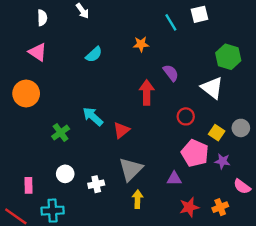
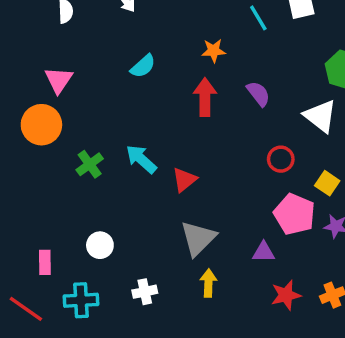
pink triangle: (38, 52) -> (59, 80), moved, turned 30
red arrow: (147, 92) -> (205, 97), moved
green cross: (61, 133) -> (90, 164), moved
white cross: (96, 184) -> (145, 292), moved

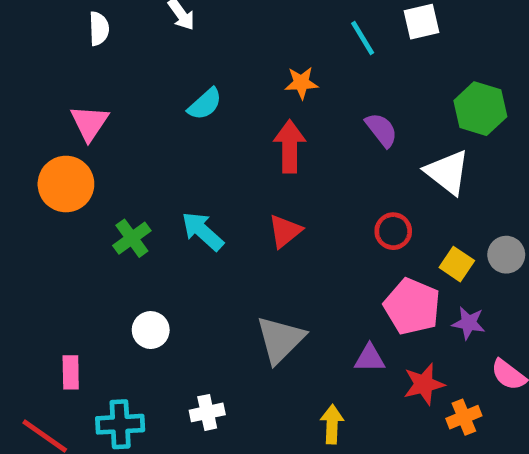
purple semicircle: (258, 94) -> (381, 130), moved
red triangle: (184, 180) -> (285, 231), moved
white circle: (100, 245) -> (151, 330), moved
yellow arrow: (208, 283) -> (332, 424), moved
red star: (286, 295) -> (424, 384), moved

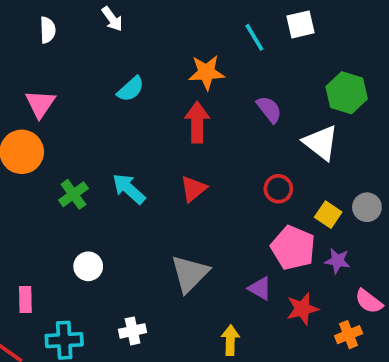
orange star: (301, 83) -> (206, 72), size x1.4
purple triangle: (370, 358) -> (260, 288), turned 30
orange cross: (464, 417) -> (349, 335), moved

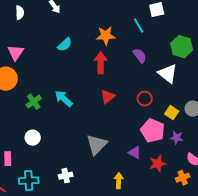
cyan line: (254, 37) -> (139, 26), moved
red triangle: (193, 189) -> (108, 97), moved
white circle: (88, 266) -> (33, 138), moved

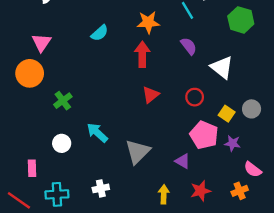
green hexagon: (182, 47) -> (241, 20), moved
cyan arrow: (64, 99) -> (97, 133), moved
red star: (158, 164) -> (200, 191), moved

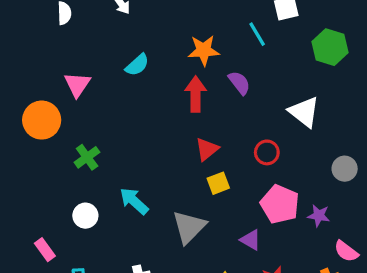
pink triangle: (41, 42) -> (77, 84), moved
purple semicircle: (189, 46) -> (239, 83), moved
yellow square: (227, 114) -> (218, 183), moved, turned 35
pink rectangle: (32, 168) -> (45, 250), turned -35

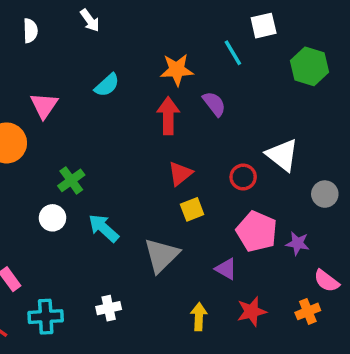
white triangle: (304, 112) -> (282, 155), moved
green cross: (87, 157) -> (71, 180), moved
white circle: (85, 216) -> (52, 218), moved

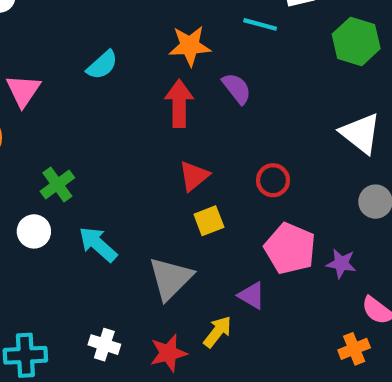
cyan line: (233, 53) -> (260, 24), turned -44
white triangle: (282, 155) -> (360, 133), moved
white cross: (109, 308) -> (104, 345), turned 30
red star: (252, 311) -> (168, 353), moved
yellow arrow: (199, 317) -> (217, 332), moved, turned 36

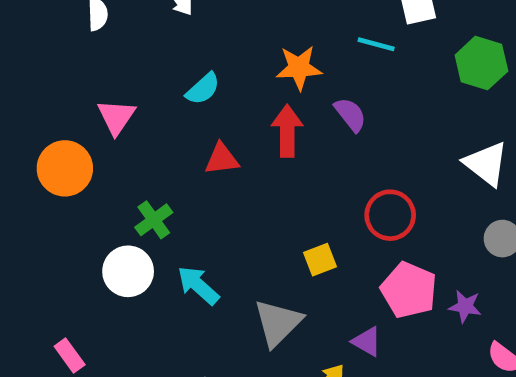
red triangle: (194, 176) -> (222, 159), moved, turned 32
red circle: (273, 180) -> (390, 215), size x1.4
white circle: (34, 231) -> (128, 271), size x1.4

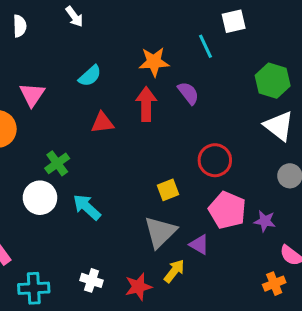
cyan line: (376, 44) -> (205, 46), turned 50
green hexagon: (481, 63) -> (273, 81), moved
gray triangle: (278, 323) -> (160, 232), moved

